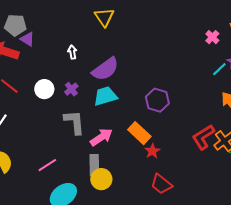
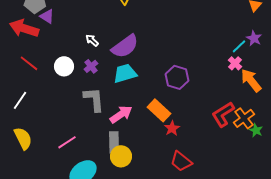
pink cross: (212, 37) -> (235, 63), moved
white arrow: (72, 52) -> (92, 40), moved, turned -40

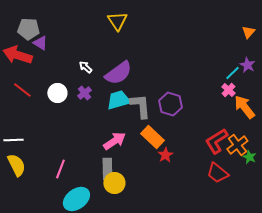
gray L-shape: (94, 99) -> (140, 106), moved
white line: (20, 100) -> (13, 140), moved, turned 54
pink line: (67, 142) -> (60, 169), turned -36
red trapezoid: (181, 161) -> (217, 173), moved

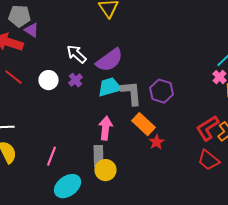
white arrow: (85, 67) -> (76, 54), size x1.5
pink arrow: (114, 141) -> (106, 128), turned -50

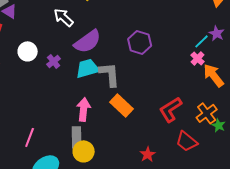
white arrow: (76, 54) -> (64, 17), moved
white circle: (48, 80) -> (28, 51), moved
purple hexagon: (162, 91) -> (140, 42), moved
red L-shape: (208, 128) -> (171, 109), moved
red star: (156, 142) -> (148, 154), moved

